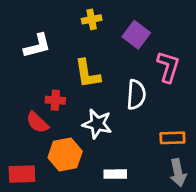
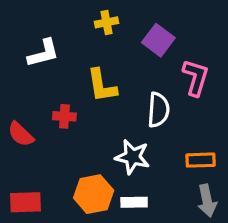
red semicircle: (37, 122) -> (21, 134), moved
white star: (97, 124) -> (132, 157), moved
orange hexagon: (65, 155) -> (94, 194), moved

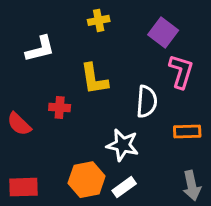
purple square: (158, 40) -> (163, 32), moved
orange rectangle: (201, 160) -> (187, 132), moved
white rectangle: (134, 202) -> (124, 187), turned -35

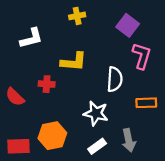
yellow L-shape: (94, 79) -> (74, 62), turned -76
orange hexagon: (87, 180) -> (52, 136), moved
gray arrow: (192, 186) -> (129, 140), moved

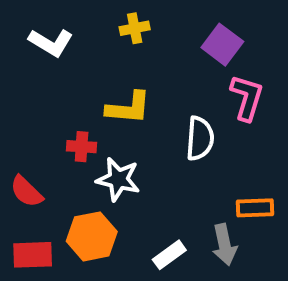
white L-shape: (31, 38) -> (51, 43), moved, turned 45
red semicircle: (15, 97) -> (26, 192), moved
orange rectangle: (146, 103) -> (255, 208), moved
white star: (96, 113) -> (118, 179), moved

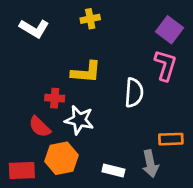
purple square: (222, 45) -> (169, 30), moved
red semicircle: (26, 192) -> (40, 127), moved
white rectangle: (169, 255) -> (113, 171), turned 50

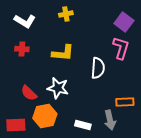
red cross: (55, 98) -> (22, 49), moved

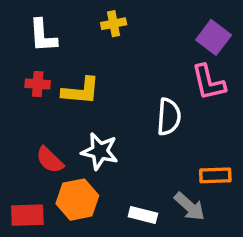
white L-shape: (25, 21) -> (43, 36), turned 55
pink L-shape: (121, 48) -> (208, 82), turned 150
yellow L-shape: (63, 53) -> (81, 91), moved
gray arrow: (110, 120) -> (189, 206), turned -36

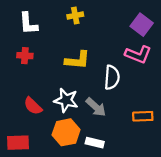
pink L-shape: (208, 82) -> (138, 54), turned -55
yellow L-shape: (81, 91) -> (78, 60), moved
orange hexagon: (77, 200) -> (66, 132), moved
gray arrow: (189, 206) -> (96, 107), moved

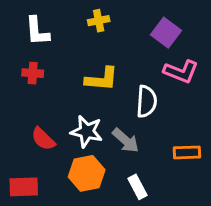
purple square: (142, 25) -> (166, 33), moved
white rectangle: (95, 143) -> (138, 187), moved, turned 48

